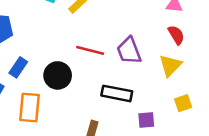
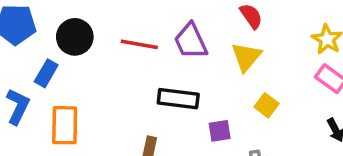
black circle: (58, 75) -> (75, 37), moved
yellow square: (183, 103) -> (267, 105), turned -30

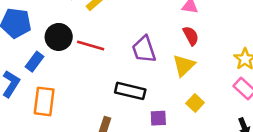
red line: (139, 44) -> (91, 45), moved

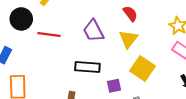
black circle: (59, 37) -> (21, 19), moved
yellow square: (195, 103) -> (142, 69), size x1.6

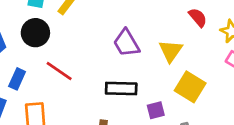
red semicircle: (130, 14) -> (198, 17), moved
red line: (49, 35) -> (59, 71), moved, turned 30

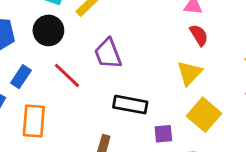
red semicircle: (198, 17) -> (199, 35), moved
purple trapezoid: (126, 43) -> (108, 54), moved

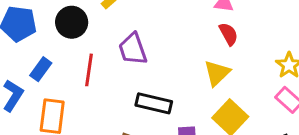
red line: (67, 75) -> (89, 70), turned 52

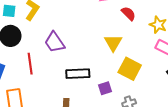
red semicircle: (229, 34) -> (129, 14), moved

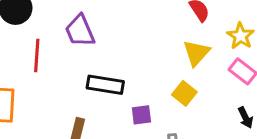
yellow triangle: (113, 43) -> (196, 53), moved
yellow square: (130, 69) -> (184, 93), size x0.7

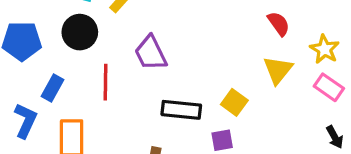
yellow square: (184, 93) -> (234, 102), moved

